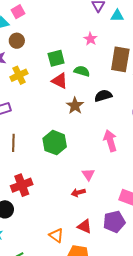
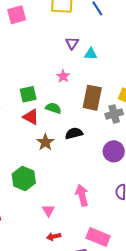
pink arrow: (110, 141) -> (82, 195), moved
pink triangle: (88, 175) -> (48, 210), moved
red arrow: (78, 193) -> (54, 236), moved

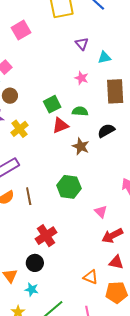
cyan triangle: (91, 54) -> (104, 57), moved
red triangle: (31, 117) -> (60, 125), turned -36
red arrow: (54, 236) -> (112, 236), size x1.5

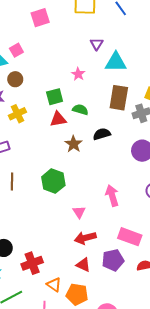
cyan triangle: (104, 57) -> (116, 62), size x1.6
pink star: (81, 78) -> (78, 74), moved
red cross: (46, 236) -> (32, 263), moved
orange triangle: (91, 277) -> (54, 285), moved

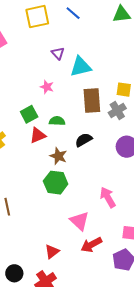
green hexagon: (53, 181) -> (56, 183), moved
pink triangle: (79, 212) -> (79, 221), size x1.5
red triangle: (83, 265) -> (52, 252), moved, turned -49

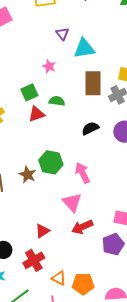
black semicircle: (84, 140) -> (90, 128), moved
brown star: (58, 156) -> (28, 175), moved
pink arrow: (108, 197) -> (82, 173), moved

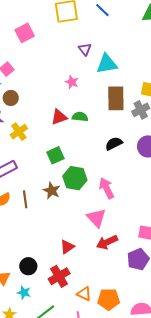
green square: (29, 92) -> (55, 155), moved
red triangle: (36, 114) -> (59, 117), moved

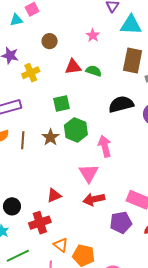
brown circle: (11, 98) -> (50, 41), moved
black semicircle: (114, 144) -> (121, 104), size x1.4

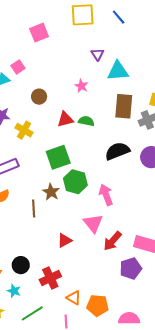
yellow cross: (31, 73) -> (24, 130), turned -30
green square: (62, 104) -> (58, 157), size x1.4
brown line: (23, 140) -> (34, 208), moved
red triangle: (54, 195) -> (65, 240), moved
red arrow: (94, 199) -> (113, 241), moved, turned -30

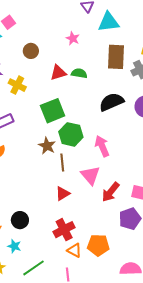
brown line: (34, 208) -> (62, 163), moved
red cross: (50, 278) -> (64, 230), moved
orange pentagon: (98, 306) -> (98, 245), moved

